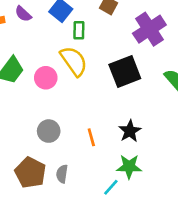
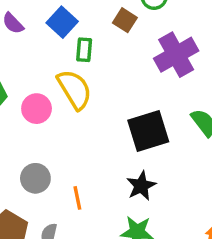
black square: (125, 72) -> (148, 131), moved
orange line: (91, 137) -> (77, 198), moved

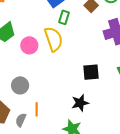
black square: (148, 131) -> (91, 72), size x0.7
orange line: (77, 198) -> (37, 109), moved

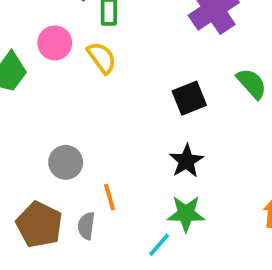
yellow semicircle: (54, 39) -> (102, 58), size x0.7
pink circle: (29, 45) -> (55, 43), moved

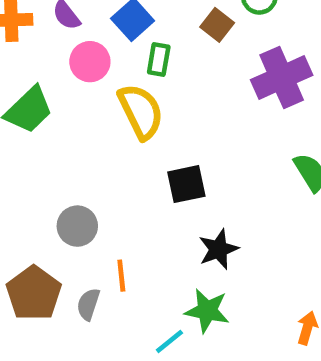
pink circle: (55, 43) -> (90, 62), moved
yellow semicircle: (102, 58) -> (141, 111), size x1.4
black square: (189, 98) -> (186, 184), moved

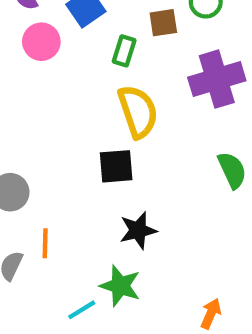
brown square: (217, 25) -> (163, 23), turned 36
green rectangle: (159, 59) -> (124, 51), moved
yellow semicircle: (141, 111) -> (138, 112), moved

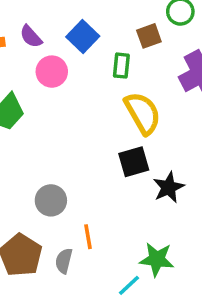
black star: (138, 230) -> (169, 187), moved

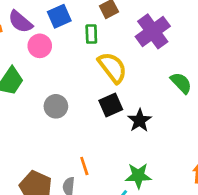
blue square: (83, 36) -> (59, 16), turned 30
purple semicircle: (31, 37) -> (20, 22), size x1.4
gray circle: (51, 200) -> (56, 106), moved

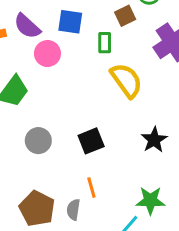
blue square: (59, 16) -> (70, 22), turned 30
black square: (111, 105) -> (91, 141), moved
gray circle: (56, 106) -> (38, 141), moved

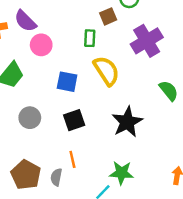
blue square: (70, 22) -> (67, 82), moved
black star: (154, 140) -> (127, 122), size x1.4

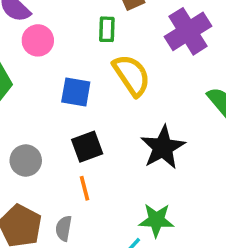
gray circle: (30, 118) -> (26, 160), moved
orange line: (72, 159) -> (85, 188), moved

